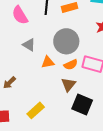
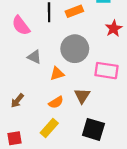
orange semicircle: (71, 65) -> (56, 102), moved
black square: (82, 104) -> (93, 129), moved

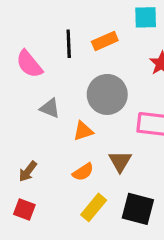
yellow rectangle: (49, 128) -> (94, 207), moved
red square: (14, 138) -> (24, 209), moved, turned 32

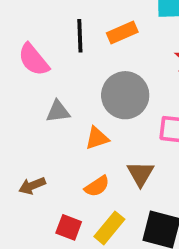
gray triangle: (50, 108) -> (58, 112), turned -30
brown arrow: (28, 171) -> (32, 186), turned 30
red square: (24, 209) -> (69, 227), moved

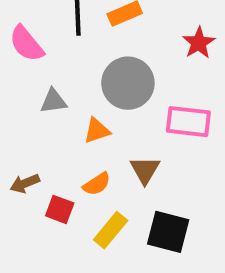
red square: (69, 227) -> (60, 209), moved

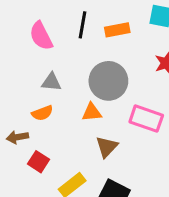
orange triangle: (97, 131) -> (92, 112), moved
orange semicircle: (97, 184) -> (42, 113), moved

